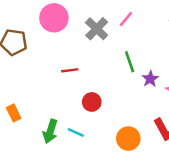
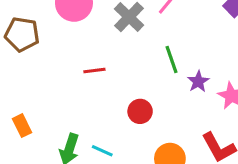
red circle: (92, 102) -> (140, 111), moved

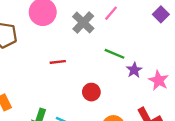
green line: (172, 59) -> (115, 54), turned -48

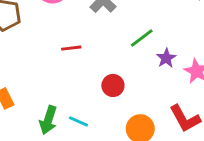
green line: (115, 54) -> (142, 38), turned -60

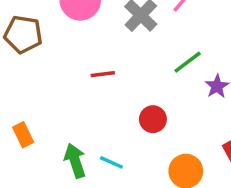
green arrow: (48, 120) -> (75, 161), turned 144

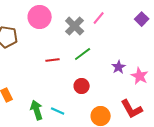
green line: (188, 62) -> (83, 54), moved

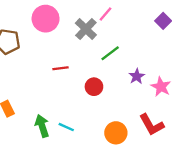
pink line: (99, 18) -> (106, 14), moved
green line: (83, 54) -> (110, 53), moved
red circle: (82, 86) -> (94, 87), moved

